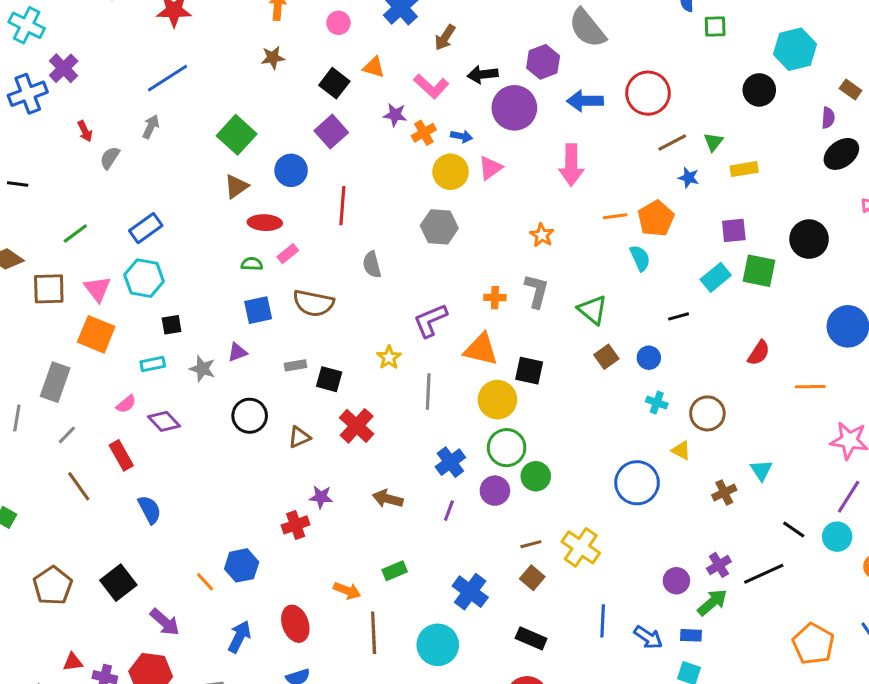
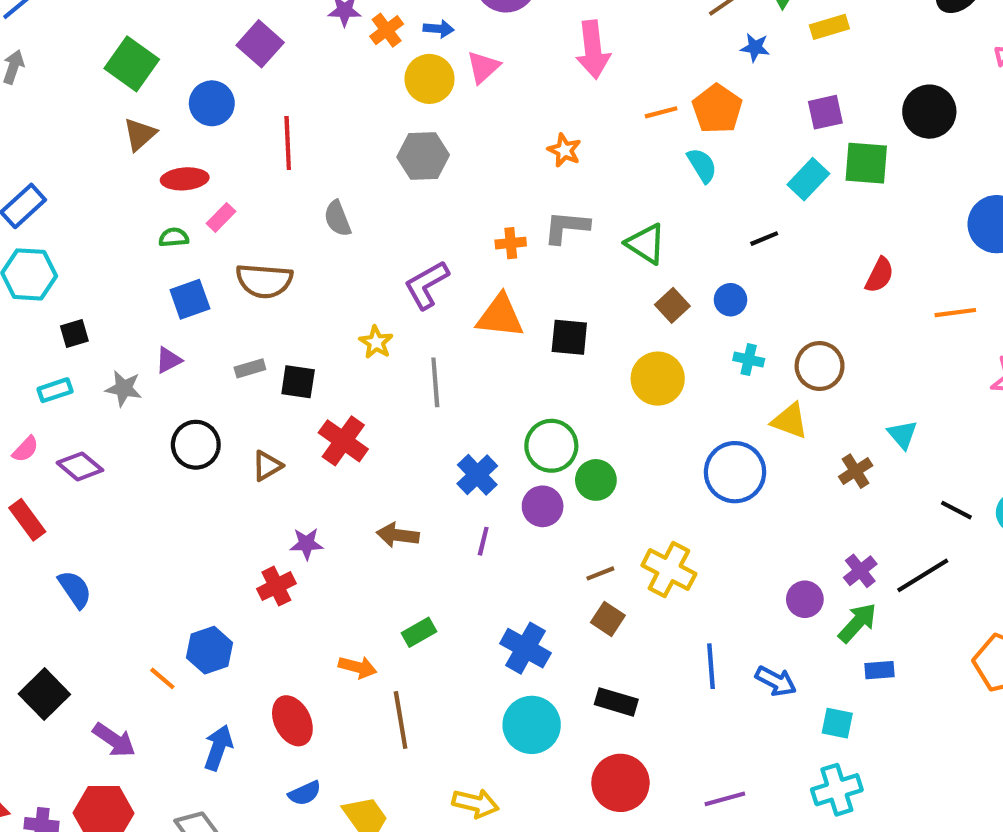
gray L-shape: (537, 291) -> (566, 227), turned -92
yellow circle: (497, 400) -> (658, 379), moved
yellow triangle: (681, 450) -> (790, 421), size x1.4
blue rectangle: (691, 635) -> (879, 670), moved
cyan circle: (438, 645) -> (532, 725), moved

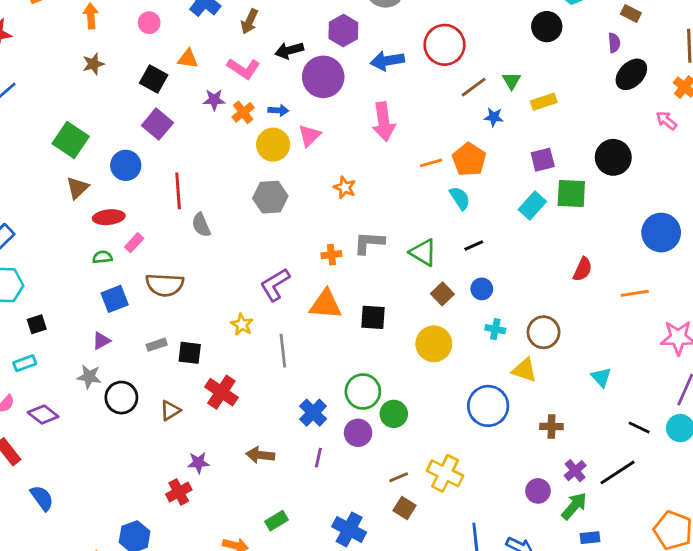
orange star: (564, 150) -> (345, 187), moved
gray semicircle: (337, 219) -> (201, 225), moved
black line: (764, 239) -> (474, 245), moved
gray star: (124, 388) -> (89, 377), moved
brown cross: (856, 471) -> (551, 427), moved, turned 35

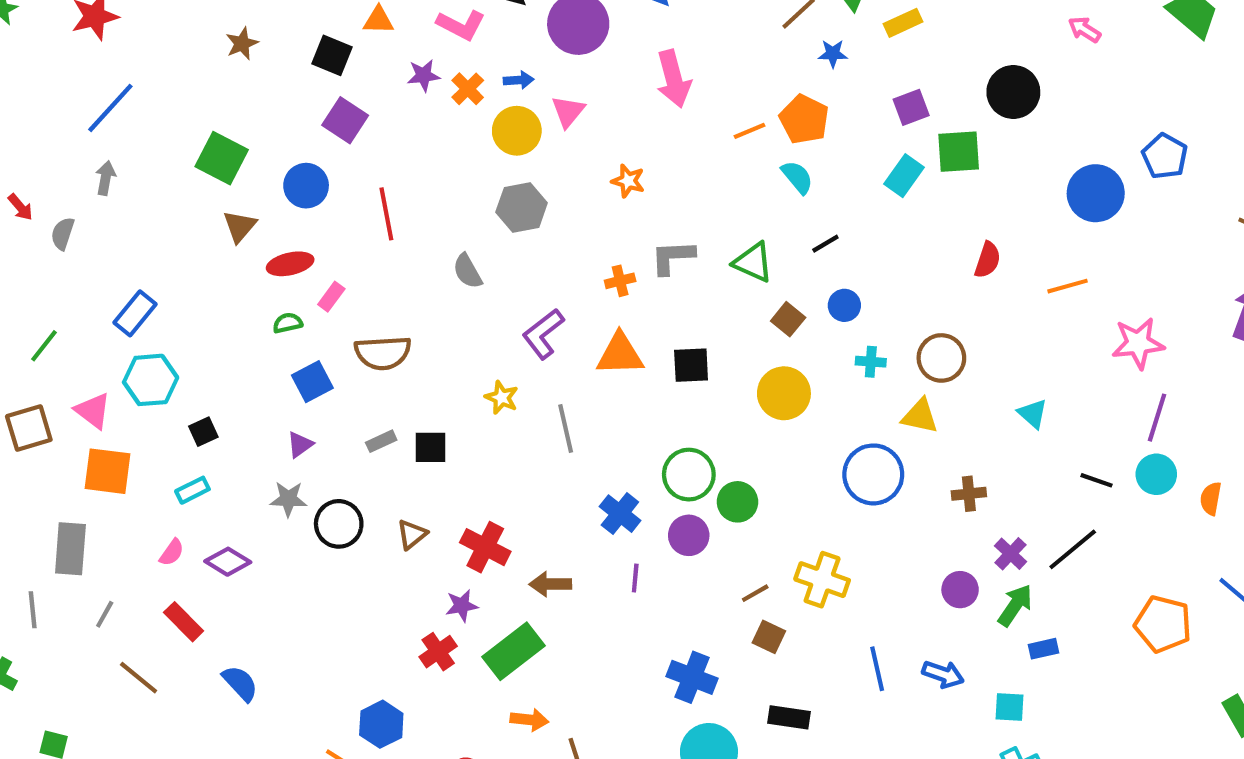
gray semicircle: (201, 225) -> (467, 271), moved
red cross: (221, 392) -> (485, 547), moved
green rectangle: (277, 521) -> (514, 651), moved, size x1.8

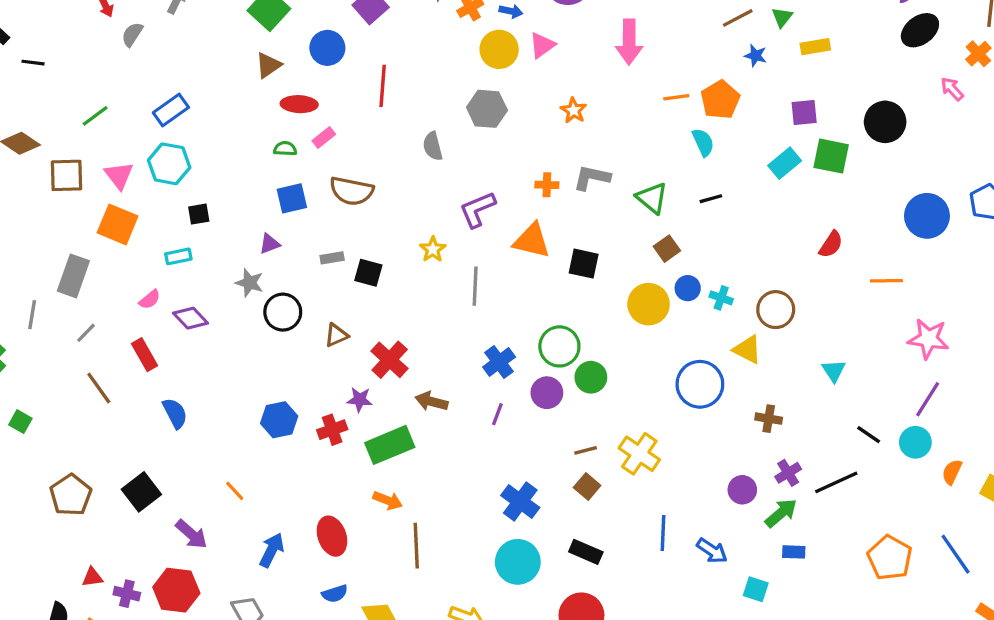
blue circle: (844, 305) -> (688, 288), moved
blue hexagon: (381, 724) -> (279, 420), moved

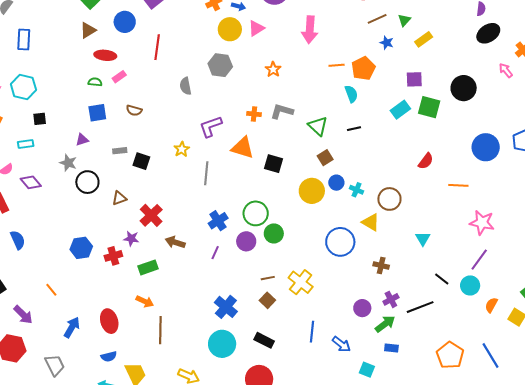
yellow rectangle: (815, 47) -> (424, 39), turned -30
blue rectangle: (171, 110) -> (24, 39), moved, turned -55
brown semicircle: (352, 191) -> (134, 110), size x0.6
green rectangle: (390, 445) -> (148, 267), size x0.7

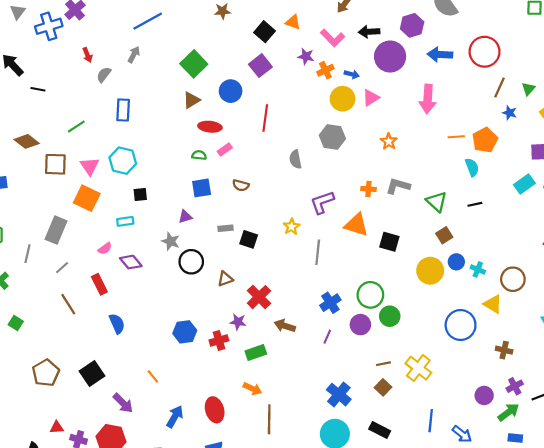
brown line: (377, 19) -> (499, 87), turned -42

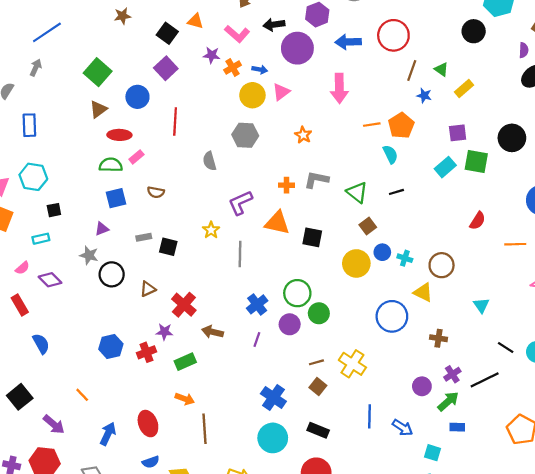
green triangle: (528, 89) -> (441, 69), turned -32
green semicircle: (199, 155) -> (111, 165), size x1.5

